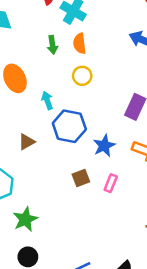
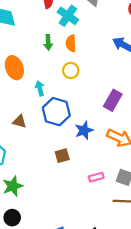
brown triangle: (27, 142) -> (19, 121), turned 40
pink rectangle: (111, 183) -> (96, 177), moved, turned 48

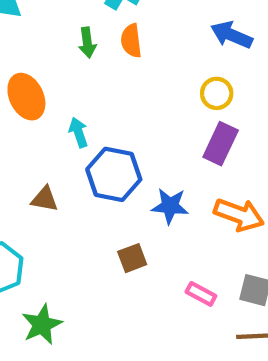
yellow circle: (71, 70) -> (217, 93), moved
blue star: (84, 130) -> (170, 206), turned 30
pink rectangle: (96, 177) -> (201, 294), turned 48

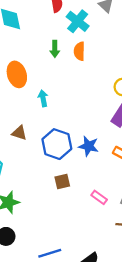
blue hexagon: (114, 174) -> (57, 144), moved
brown square: (132, 258) -> (62, 182), moved

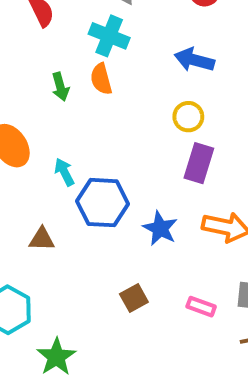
cyan cross: (78, 21) -> (109, 36), moved
blue hexagon: (57, 144) -> (103, 203), moved
blue star: (89, 146) -> (160, 228), turned 30

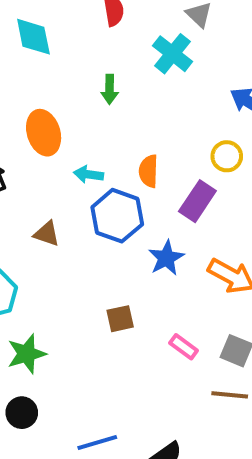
orange semicircle: (101, 79) -> (149, 171), moved
purple rectangle: (199, 163) -> (197, 201), moved
cyan arrow: (64, 172) -> (89, 174), turned -72

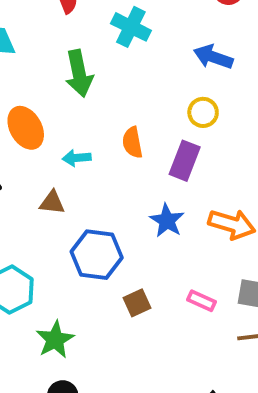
green arrow: (110, 89) -> (79, 73), size x1.6
blue hexagon: (117, 216) -> (97, 255), moved
brown triangle: (47, 234) -> (52, 203), moved
brown square: (120, 319) -> (137, 303), moved

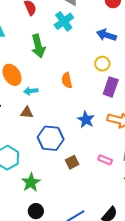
cyan cross: (131, 27) -> (64, 21), turned 30
cyan arrow: (77, 158) -> (31, 91), moved
purple rectangle: (185, 161) -> (111, 87), moved

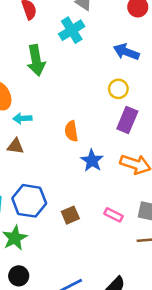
orange semicircle: (67, 80) -> (71, 131), moved
blue hexagon: (51, 138) -> (29, 201), moved

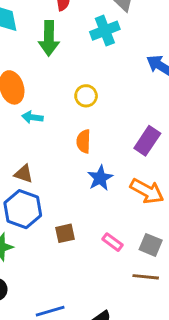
green arrow: (36, 60) -> (49, 38), moved
yellow circle: (118, 89) -> (86, 96), moved
brown triangle: (15, 146) -> (24, 174), moved

